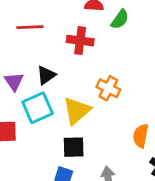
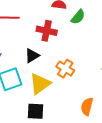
black triangle: (46, 75) -> (32, 56), moved

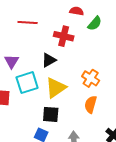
orange cross: (65, 69) -> (91, 78), moved
orange semicircle: (87, 107) -> (91, 104), moved

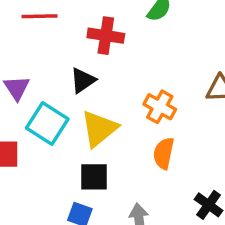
cyan square: (27, 83) -> (47, 123), turned -35

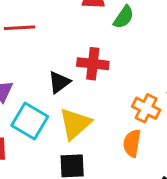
red cross: (106, 36) -> (93, 64), moved
orange cross: (160, 107) -> (146, 108), moved

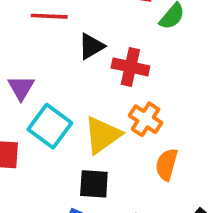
black triangle: (59, 82) -> (91, 46), moved
orange cross: (146, 108) -> (146, 119), moved

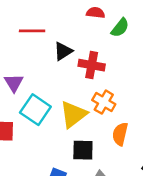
black square: (94, 184) -> (83, 150), moved

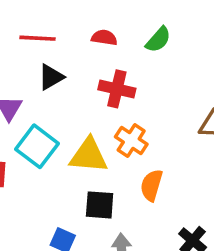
red semicircle: (96, 13) -> (104, 38), moved
black triangle: (63, 51) -> (51, 77), moved
yellow triangle: (73, 114) -> (89, 155), turned 40

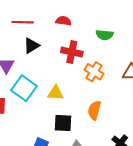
green semicircle: (158, 40) -> (104, 35), moved, turned 56
orange cross: (131, 140) -> (94, 72), moved
yellow triangle: (89, 155) -> (56, 93), size x0.7

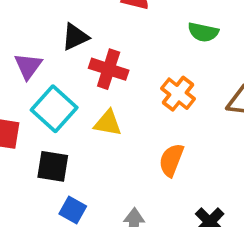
red cross: (72, 52) -> (109, 69), moved
black square: (63, 123) -> (53, 166), moved

